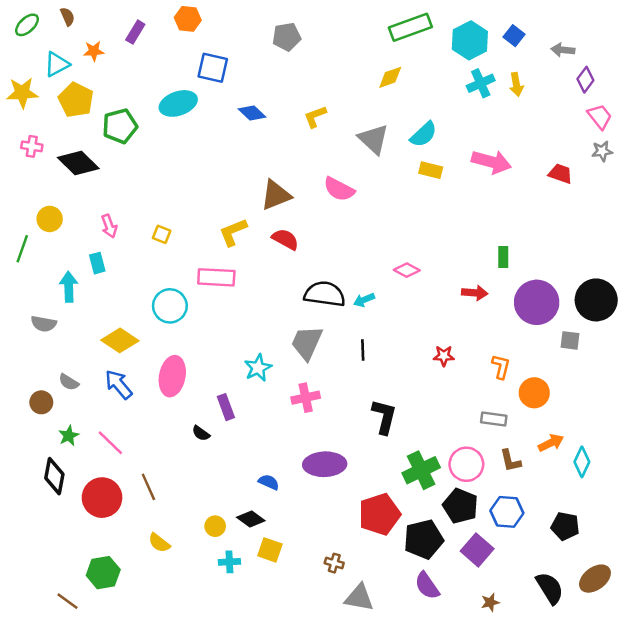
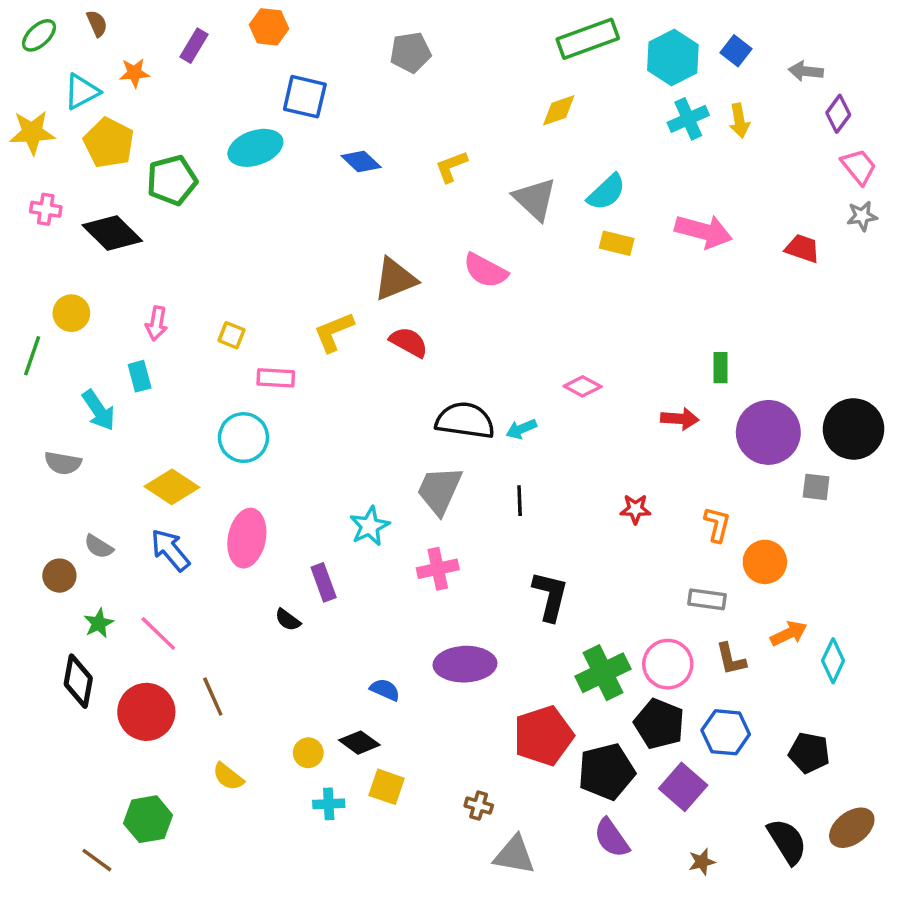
pink arrow: (109, 226) -> (157, 323), turned 30
pink rectangle: (216, 277) -> (276, 378), moved, size x0.7
cyan arrow: (69, 287) -> (99, 410), turned 148

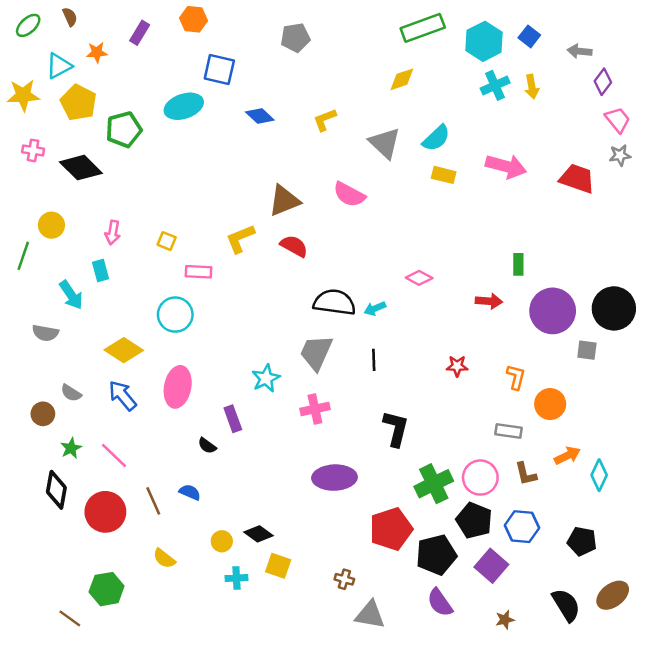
red trapezoid: (802, 248) -> (577, 179), size x1.4
blue semicircle: (385, 690) -> (190, 492), moved

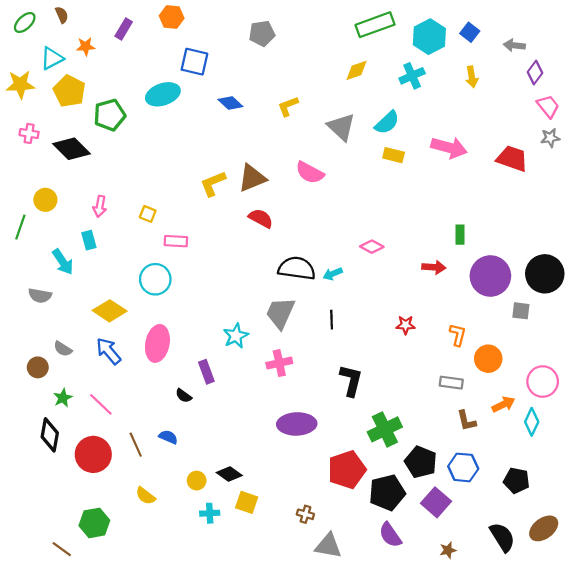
cyan cross: (495, 85) -> (412, 76), moved
yellow L-shape: (240, 239) -> (213, 184), moved
pink circle: (480, 478) -> (543, 382), moved

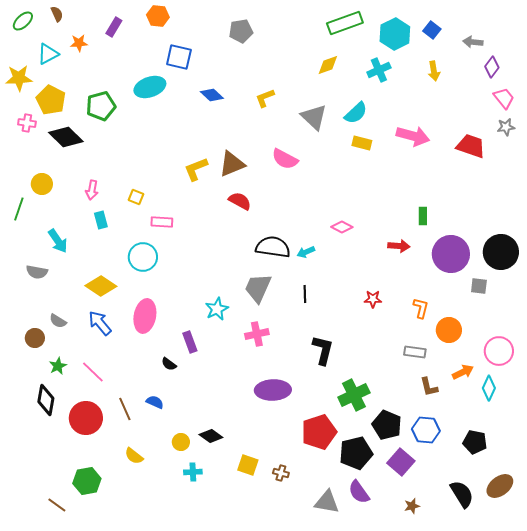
yellow pentagon: (69, 91) -> (51, 100), moved
cyan rectangle: (89, 240) -> (101, 220), moved
yellow square: (247, 502) -> (248, 465), moved
gray triangle: (328, 546) -> (327, 502), moved

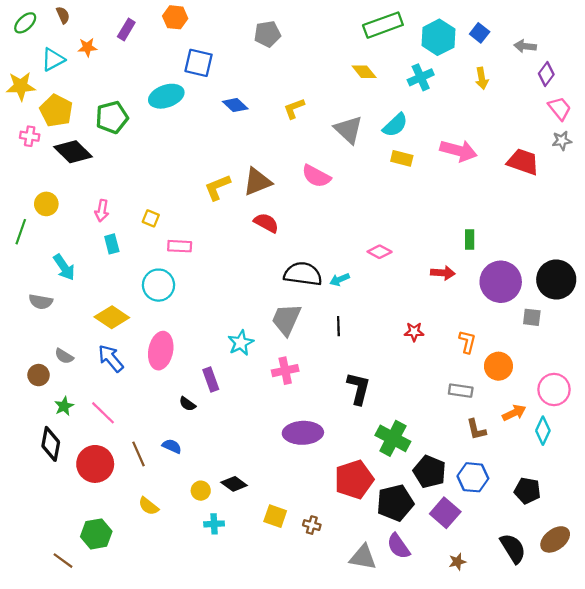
yellow diamond: (328, 65) -> (364, 72), turned 70
green cross: (354, 395) -> (393, 438), turned -36

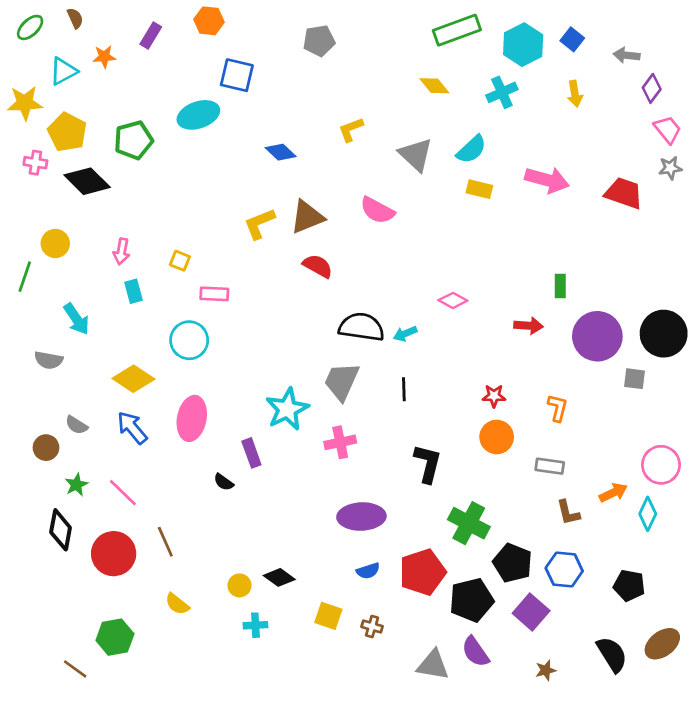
blue diamond: (235, 105) -> (281, 152), moved
cyan star: (241, 343) -> (287, 409), size x1.4
orange circle: (498, 366) -> (497, 437), moved
blue semicircle: (172, 446) -> (368, 571), moved, turned 138

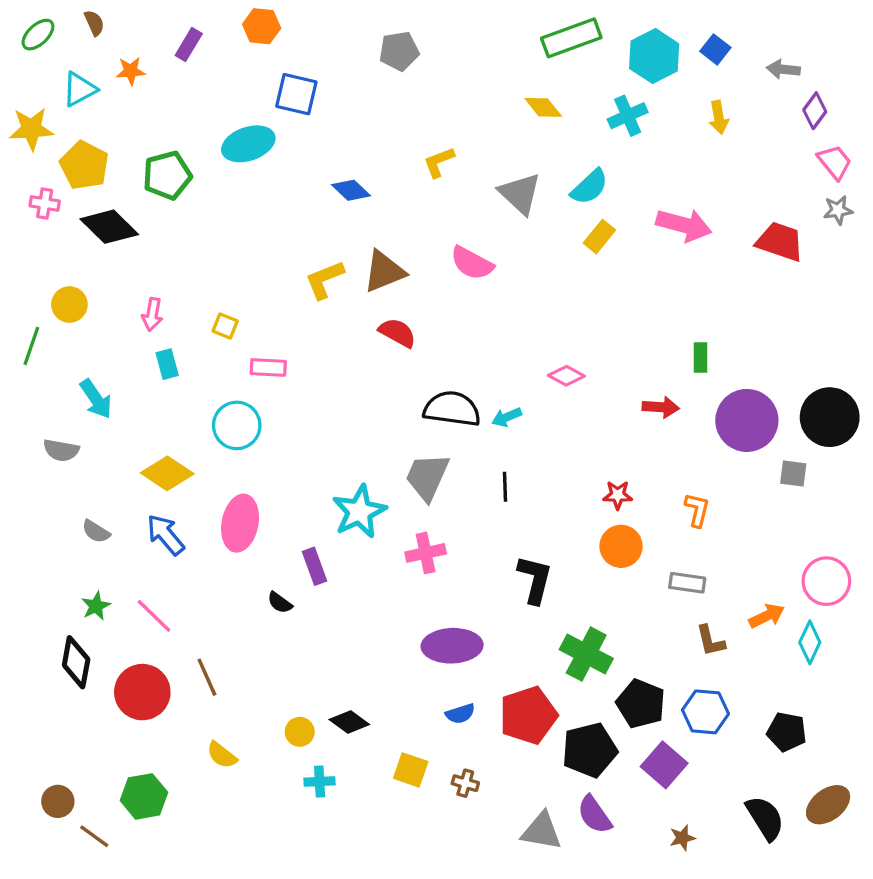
yellow rectangle: (479, 189) -> (599, 237), turned -65
brown circle: (46, 448) -> (58, 801), moved

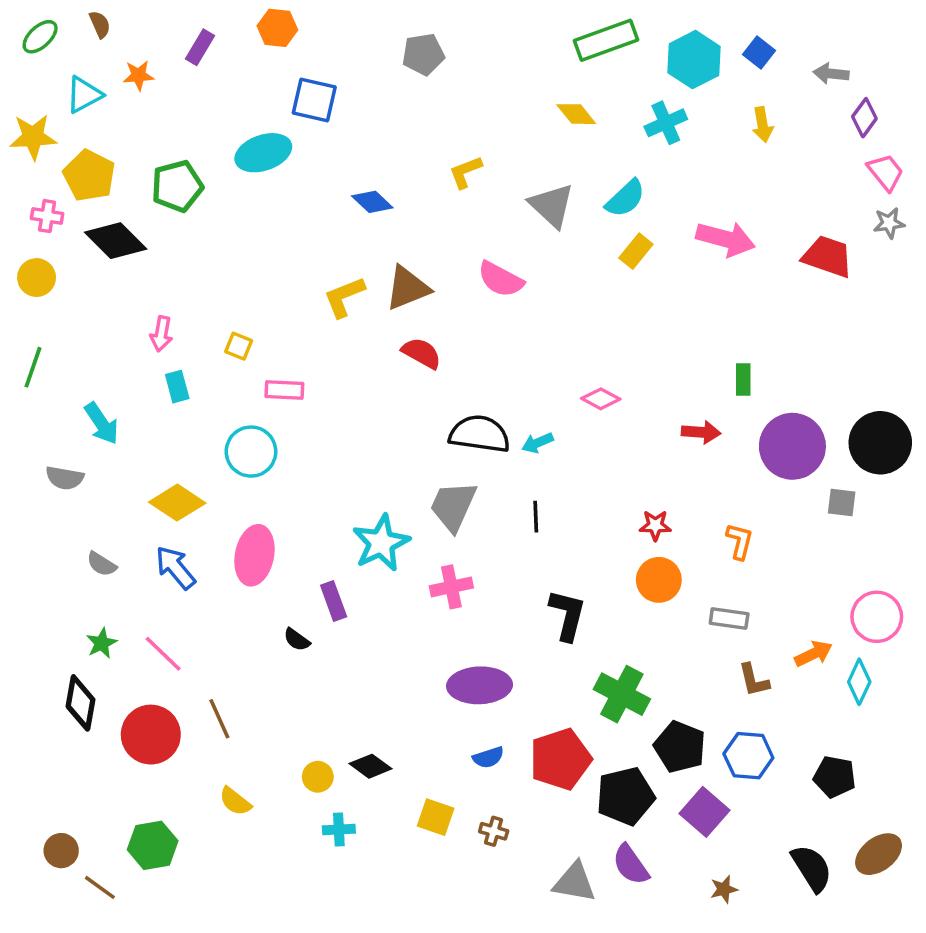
yellow circle: (69, 305) -> (37, 278), moved

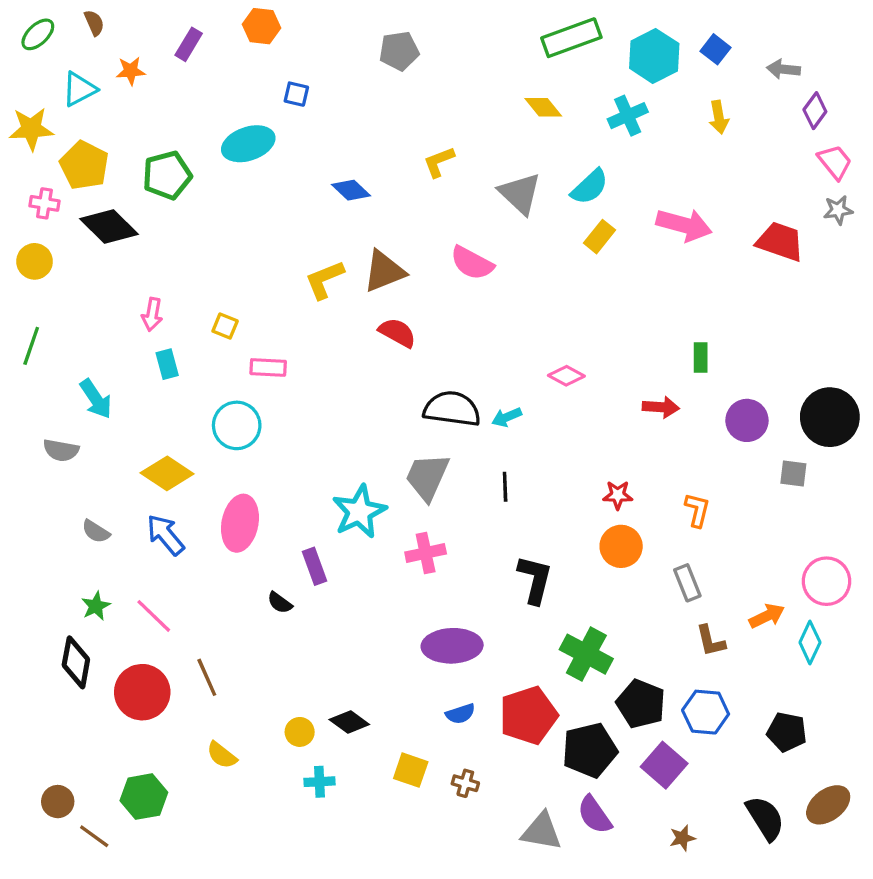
blue square: (314, 100) -> (296, 94), size x0.6
purple circle: (792, 446) -> (747, 420), size x0.7
gray rectangle: (729, 619) -> (687, 583), turned 60

